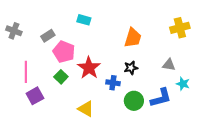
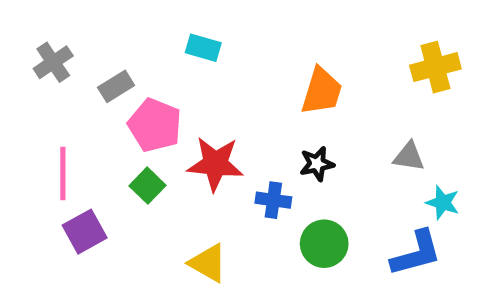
gray cross: (14, 31) -> (53, 62), moved, turned 35
red star: (89, 68) -> (215, 164), turned -30
blue L-shape: (161, 98) -> (416, 253), moved

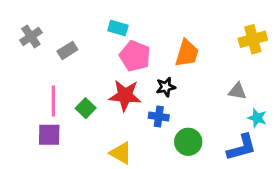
pink pentagon: (155, 125) -> (135, 56), moved
black star: (317, 164) -> (166, 87), moved
pink line: (63, 174) -> (53, 101), moved
purple square: (85, 232) -> (49, 135), turned 30

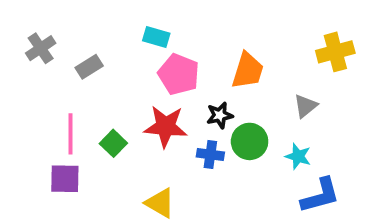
gray triangle: (237, 91) -> (305, 106), moved, turned -48
cyan star: (257, 118) -> (298, 156), moved
green circle: (188, 142) -> (250, 141), moved

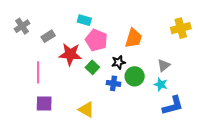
gray triangle: (305, 106) -> (164, 65), moved
red star: (166, 127) -> (70, 54), moved
green square: (113, 143) -> (92, 67), moved
purple square: (65, 179) -> (44, 103), moved

